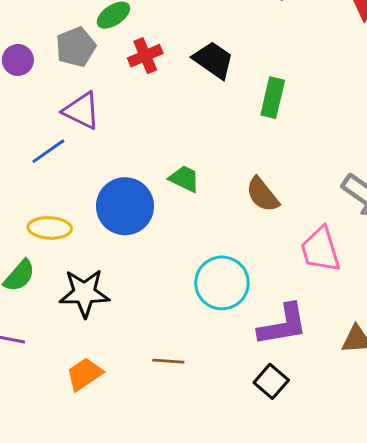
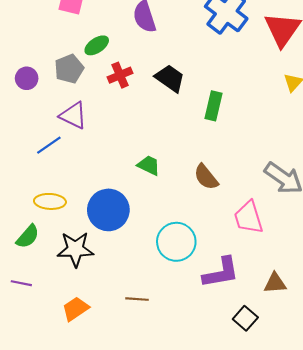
blue circle: (125, 206) -> (108, 210), moved
black square: (271, 381) -> (245, 318), moved

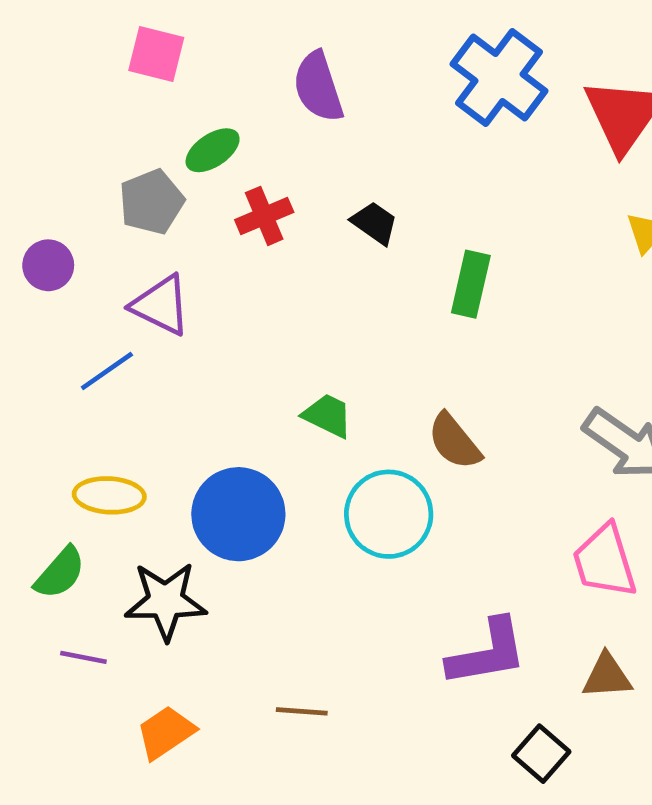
purple circle: (27, 78) -> (48, 265), moved
black trapezoid: (170, 78) -> (375, 223), size x0.7
pink trapezoid: (248, 217) -> (605, 561), moved
cyan circle: (176, 242) -> (389, 514), moved
purple line: (21, 283) -> (83, 657), moved

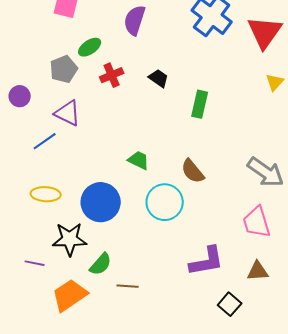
purple semicircle: (318, 87) -> (135, 20), turned 36
green semicircle: (60, 573) -> (101, 264), moved
orange trapezoid: (166, 733) -> (70, 295), size x1.4

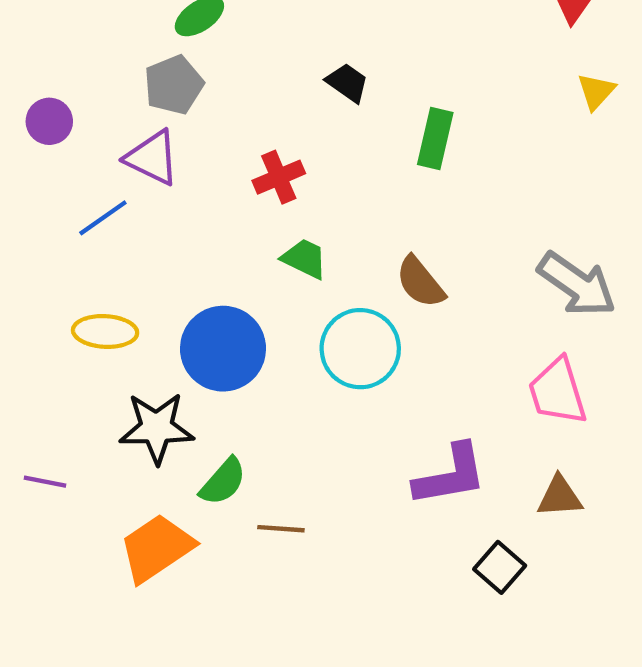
gray pentagon: (64, 69) -> (174, 85), moved
red cross: (112, 75) -> (279, 177), moved
purple line: (35, 263) -> (45, 482), moved

